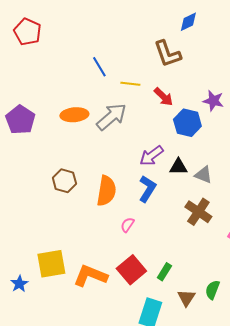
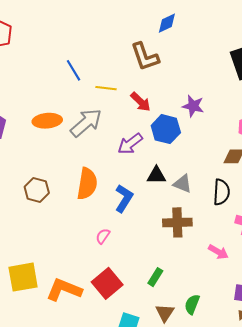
purple arrow: (151, 156) -> (130, 144), moved
orange semicircle: (106, 191) -> (87, 184), moved
brown cross: (198, 212) -> (177, 222), turned -36
green rectangle: (164, 272) -> (155, 277), moved

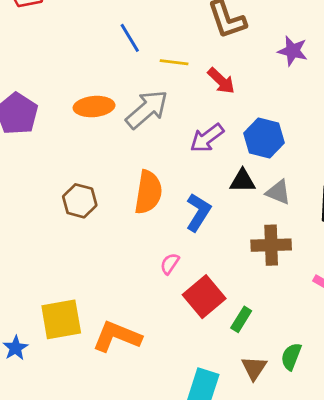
purple star: (193, 106) -> (293, 51), moved
blue hexagon: (166, 129) -> (264, 138), moved
red square: (107, 283) -> (204, 297), moved

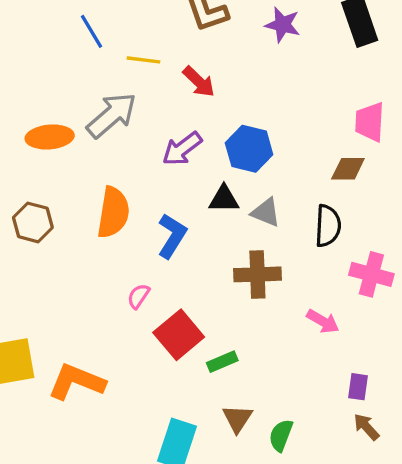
purple star: (293, 51) -> (283, 25), moved
orange ellipse: (94, 107) -> (50, 137), moved
green rectangle: (241, 319) -> (222, 362), turned 35
green semicircle: (291, 357) -> (281, 435), moved

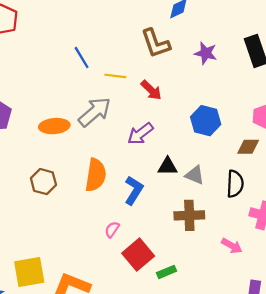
blue hexagon: (249, 149) -> (206, 121), moved

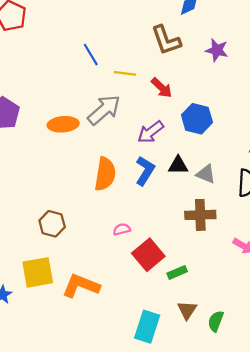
blue hexagon: (206, 121) -> (197, 119), moved
brown hexagon: (43, 182) -> (52, 224), moved
blue L-shape: (134, 190) -> (145, 171), moved
pink semicircle: (112, 230) -> (122, 229), turned 42

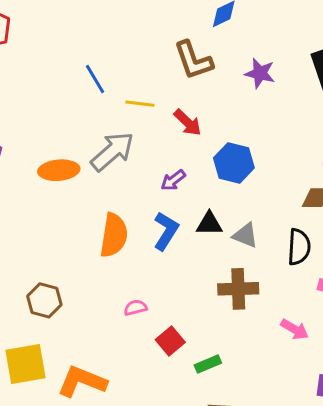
purple arrow: (151, 132) -> (173, 180), size x0.7
red square: (148, 255) -> (170, 341), size x0.7

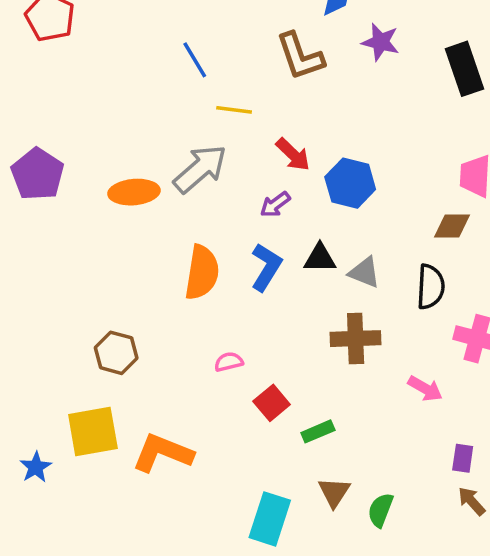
purple star: (260, 73) -> (381, 42), moved
blue line: (95, 79) -> (195, 60), moved
red arrow: (188, 122) -> (293, 155), moved

